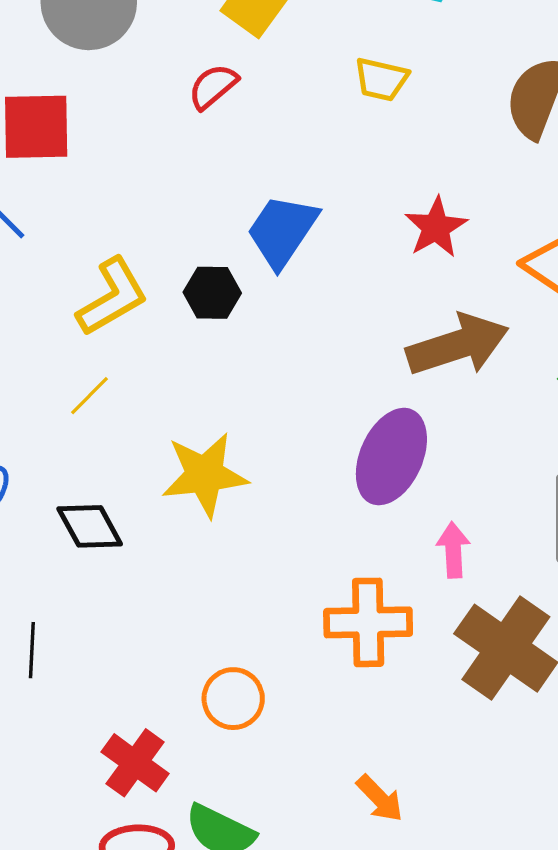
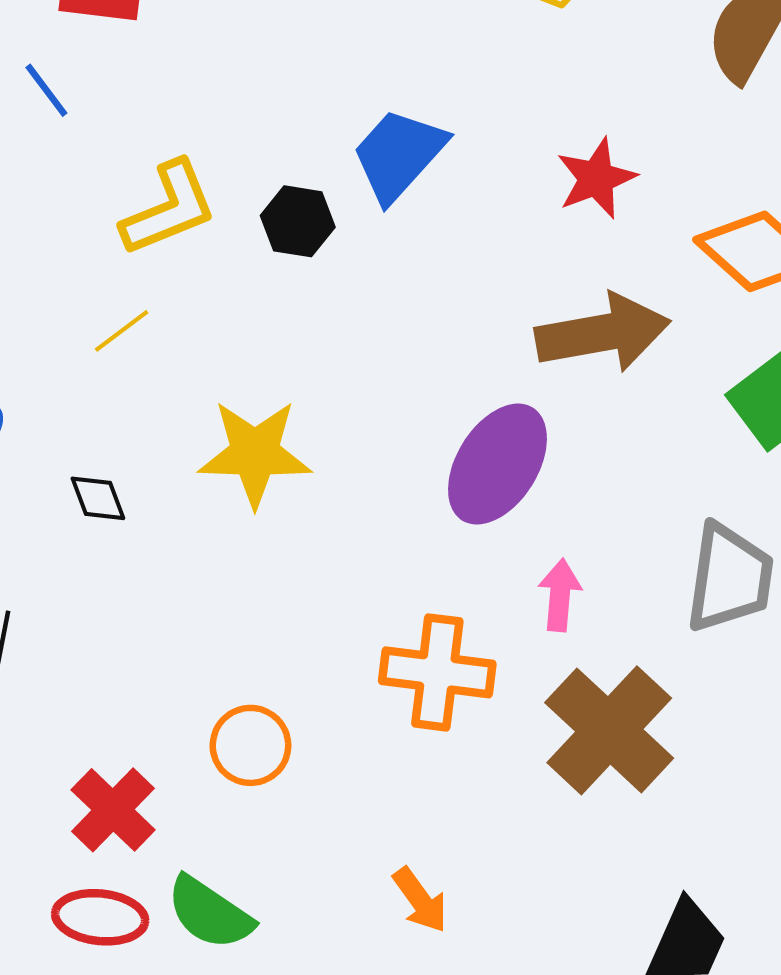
black diamond: (90, 526) -> (98, 498), size x0.7

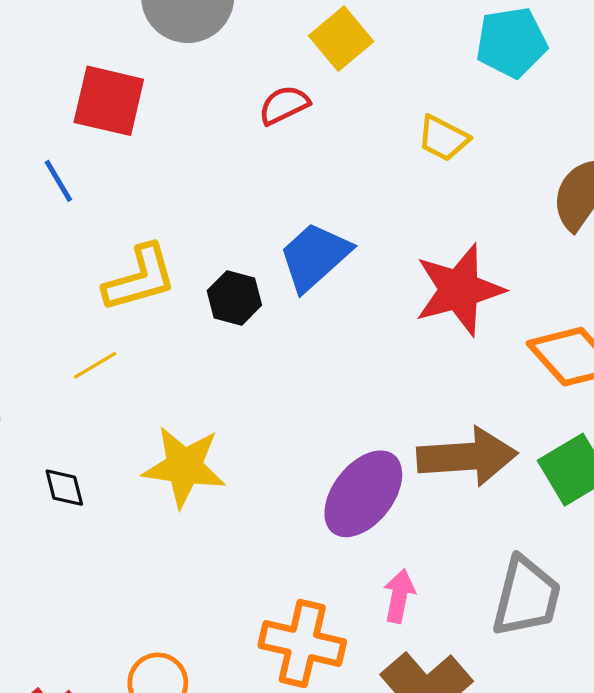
red star: (596, 178) -> (459, 290), size x1.5
brown arrow: (603, 333) -> (467, 457), moved

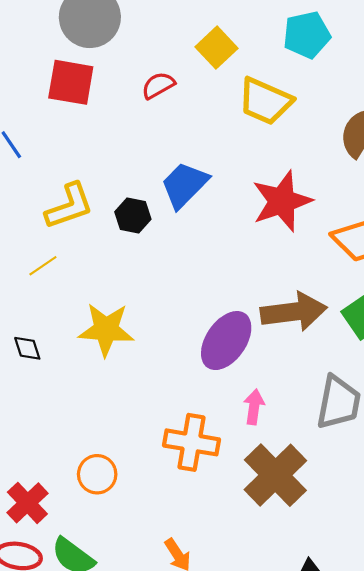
yellow square: (341, 39) -> (217, 48), moved
red square: (109, 101) -> (71, 82), moved
yellow trapezoid: (443, 138) -> (265, 101), size x1.6

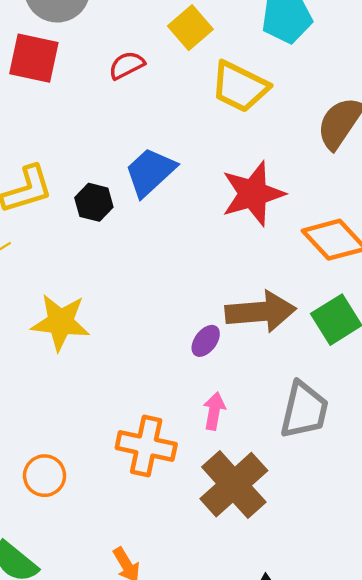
purple ellipse: (226, 341) -> (206, 341), moved, size x0.5

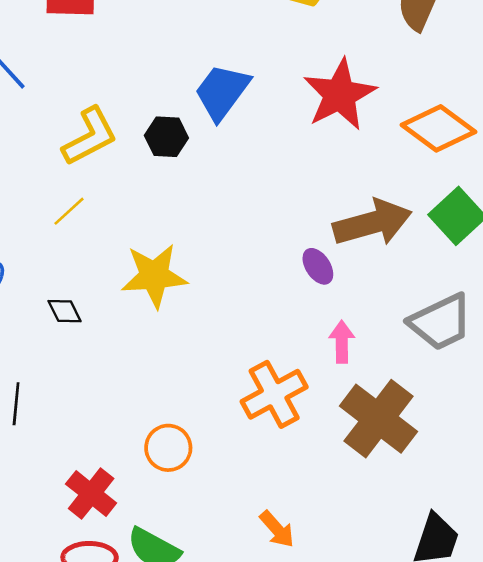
purple ellipse: (206, 341) -> (318, 266), turned -60
gray trapezoid: (304, 410) -> (441, 322), turned 62
orange cross: (146, 446) -> (274, 394), turned -30

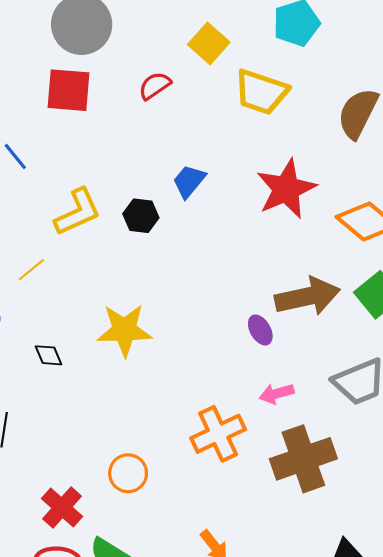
blue trapezoid: (222, 92) -> (189, 181), size x0.7
yellow line: (69, 211) -> (31, 270), moved
pink arrow: (342, 342) -> (277, 394), turned -108
brown cross: (378, 419) -> (303, 459), turned 30

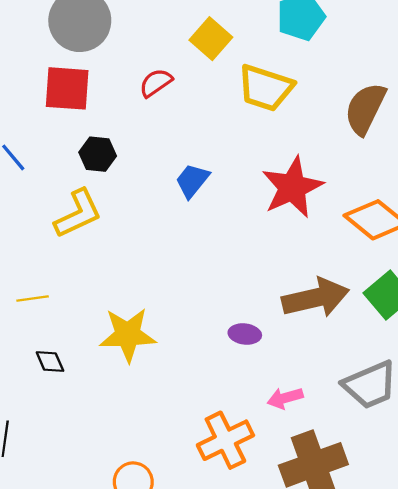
black hexagon: (141, 216) -> (98, 154), moved
yellow line: (31, 270) -> (33, 298), moved, turned 32
purple ellipse: (260, 330) -> (245, 334), moved, turned -52

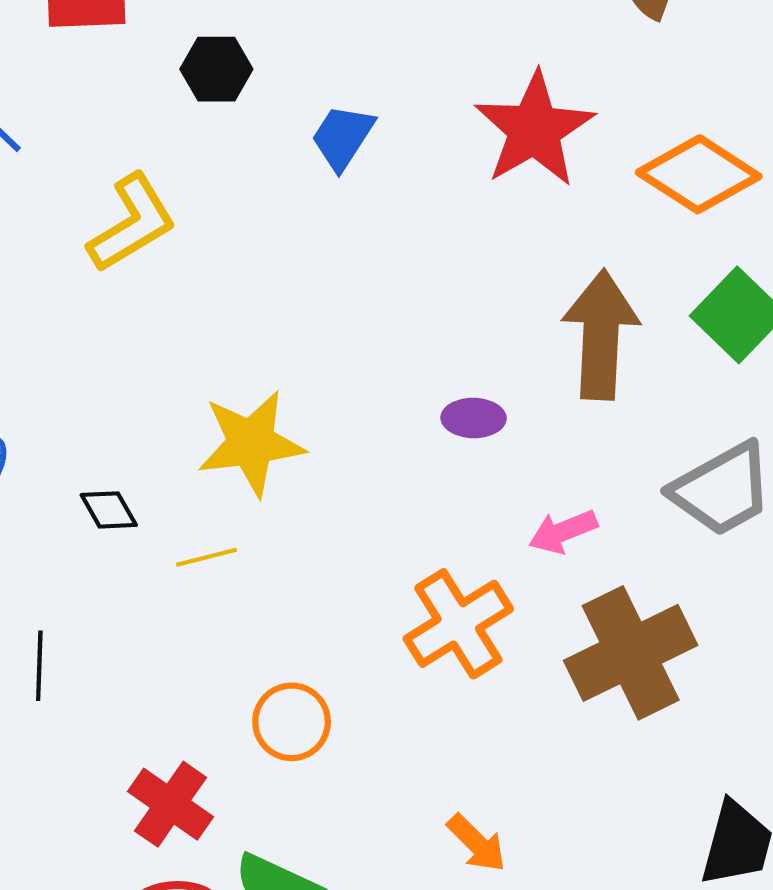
black hexagon: (98, 154) -> (216, 69), moved
yellow line: (33, 298) -> (206, 557), moved
brown arrow: (316, 298) -> (601, 335), turned -68

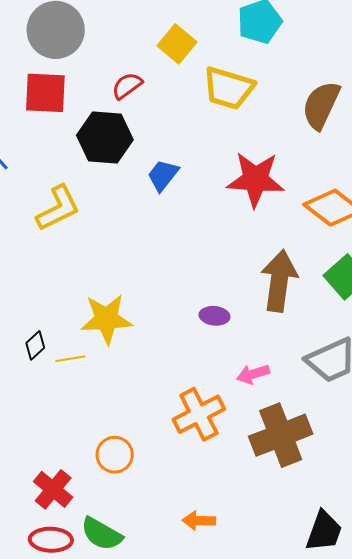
black hexagon: (216, 69) -> (105, 138), size x1.6
red star: (534, 129) -> (255, 179), turned 30
black diamond: (109, 510) -> (35, 345), turned 72
yellow line: (206, 557) -> (70, 359), moved
orange arrow: (477, 843) -> (199, 521), turned 132

